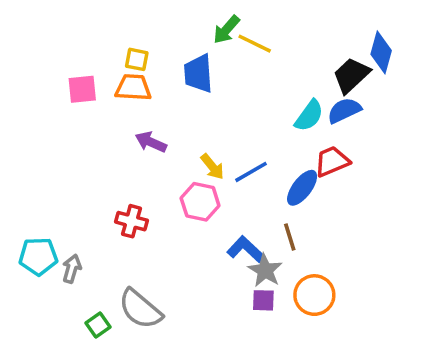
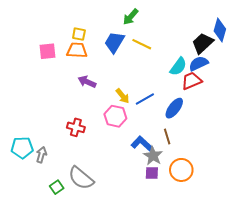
yellow line: (255, 44) -> (142, 44), moved
blue trapezoid: (198, 73) -> (114, 42), turned 35
red trapezoid: (332, 161) -> (191, 81), moved

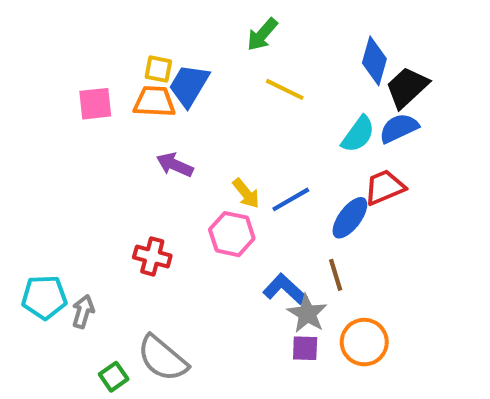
blue diamond: (220, 30) -> (374, 61), moved
blue trapezoid: (114, 42) -> (189, 85), moved
red trapezoid: (191, 81) -> (385, 187), moved

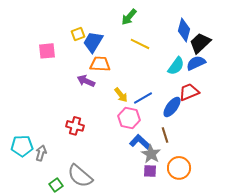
yellow square: (158, 69) -> (78, 34), turned -32
orange trapezoid: (154, 102) -> (100, 64), moved
pink hexagon: (232, 234) -> (129, 118), moved

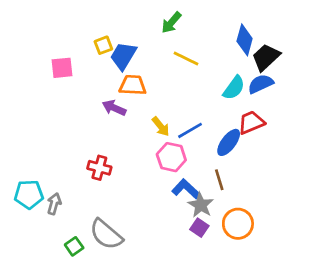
purple square: (150, 171) -> (199, 228), turned 32

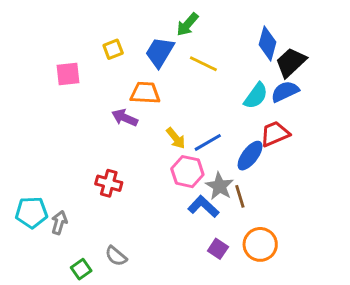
blue trapezoid: (123, 56) -> (160, 52), moved
gray star: (201, 205) -> (219, 186), moved
gray semicircle: (106, 234) -> (116, 256), size x0.6

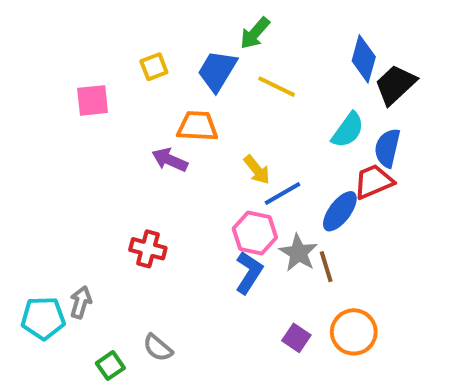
blue semicircle: (285, 91) -> (387, 148), moved, turned -52
yellow arrow: (176, 138) -> (257, 170), moved
blue L-shape: (203, 207) -> (249, 273), moved, turned 80
cyan pentagon: (32, 212) -> (43, 318), moved

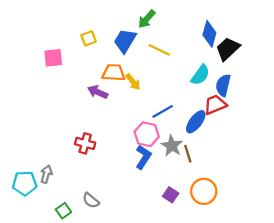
yellow arrow: (257, 170) -> (133, 82), moved

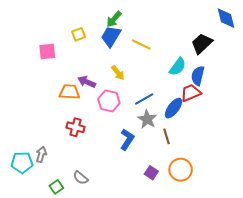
green arrow: (147, 19) -> (114, 19), moved
blue diamond: (209, 34) -> (226, 18), moved, turned -30
orange trapezoid: (114, 73) -> (69, 92), moved
pink hexagon: (147, 134) -> (109, 101), moved
gray star: (172, 146) -> (147, 119), moved

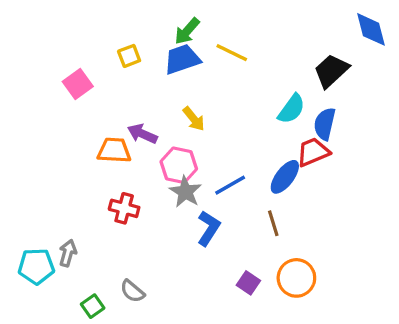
blue trapezoid: (111, 36) -> (182, 59), turned 40
yellow line: (141, 44) -> (232, 53), moved
pink square: (47, 52) -> (78, 84), turned -30
blue line: (144, 99) -> (230, 185), moved
gray star: (147, 119) -> (185, 192), moved

